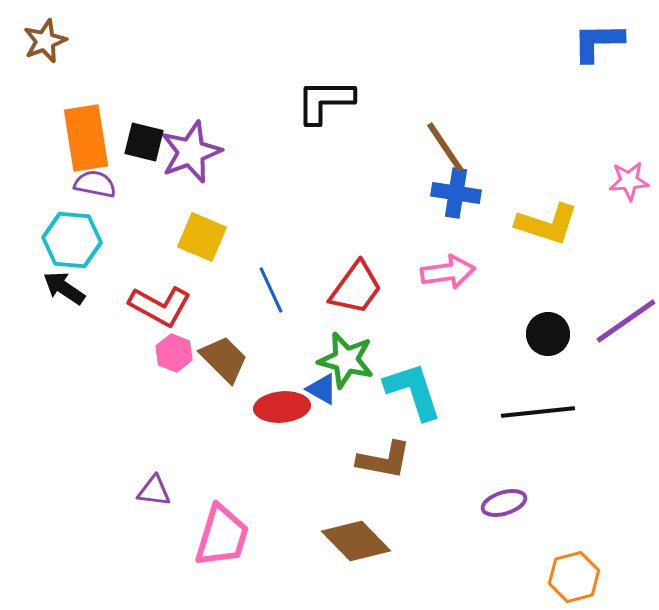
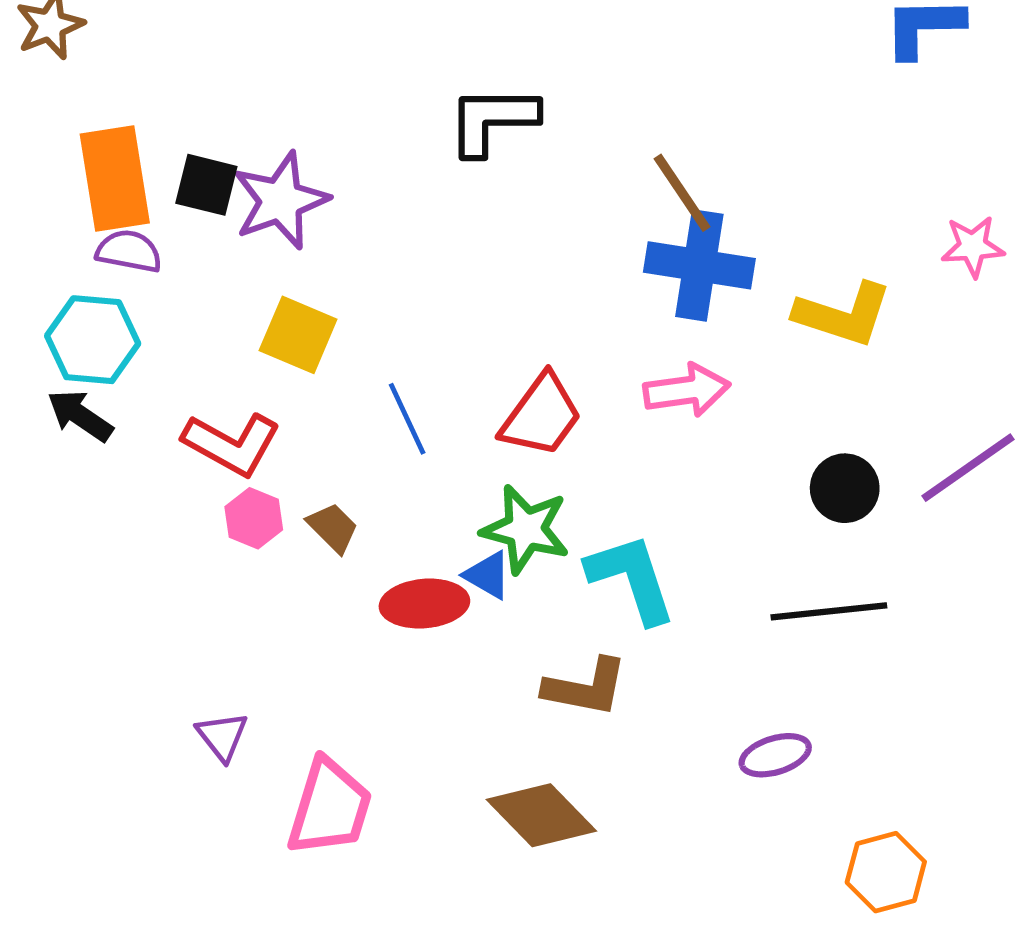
blue cross: (456, 193) -> (699, 265), size x1.4
brown trapezoid: (224, 359) -> (333, 528), size x0.7
purple triangle: (154, 491) -> (222, 736), turned 45

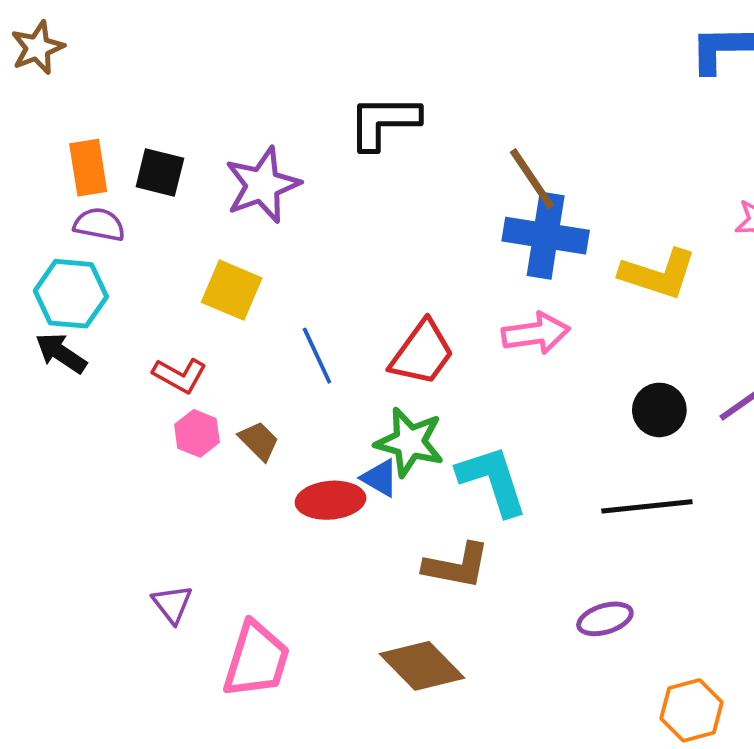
orange rectangle: (115, 179) -> (88, 168), size x0.7
purple star: (281, 201) -> (263, 185), moved
red L-shape: (232, 444) -> (180, 375), size x0.7

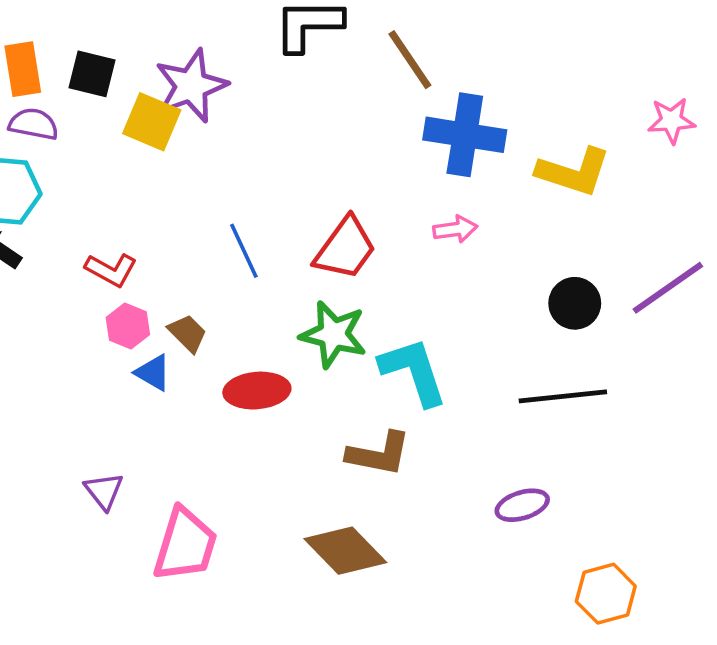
brown line: (532, 179) -> (410, 60), moved
yellow square: (232, 290) -> (152, 122), moved
pink arrow: (536, 333) -> (455, 229), size x0.7
blue triangle: (380, 478) -> (153, 373), moved

